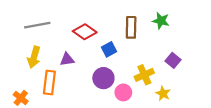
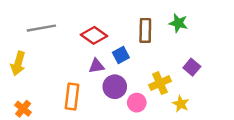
yellow arrow: (34, 57) -> (18, 63), moved
purple triangle: (67, 59) -> (96, 66), moved
orange rectangle: (49, 83) -> (72, 96), moved

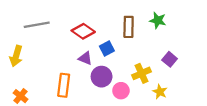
purple triangle: (96, 66) -> (85, 58), turned 32

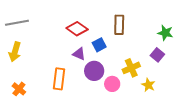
green star: (158, 20) -> (165, 33), moved
gray line: (37, 25) -> (17, 23), moved

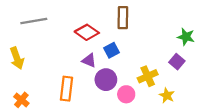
gray line: (17, 23) -> (34, 21), moved
brown rectangle: (119, 25) -> (123, 18), moved
yellow arrow: (15, 52) -> (17, 58), turned -36

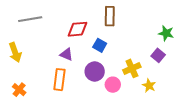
red diamond: (87, 32) -> (78, 29), turned -40
blue square: (112, 50) -> (100, 45), turned -32
purple triangle: (89, 60) -> (66, 54), moved

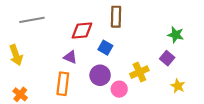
yellow star: (149, 86) -> (178, 86), moved

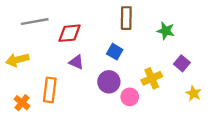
red diamond: (82, 31) -> (69, 33), moved
green star: (176, 35) -> (166, 31), moved
yellow arrow: (16, 55) -> (17, 60), turned 96
orange rectangle: (63, 84) -> (50, 90), moved

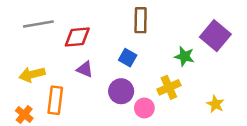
green star: (166, 31) -> (184, 56), moved
yellow arrow: (17, 60) -> (32, 74), moved
purple square: (182, 63) -> (215, 36), moved, size x1.6

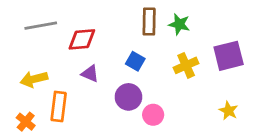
purple square: (215, 36) -> (229, 56), moved, turned 36
green star: (184, 56) -> (179, 24), moved
yellow cross: (169, 87) -> (186, 65), moved

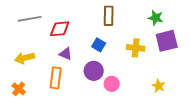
green star: (179, 24) -> (156, 18), moved
yellow cross: (186, 65) -> (136, 48), turned 30
orange rectangle: (59, 107) -> (56, 78), moved
yellow star: (229, 111) -> (159, 86), moved

